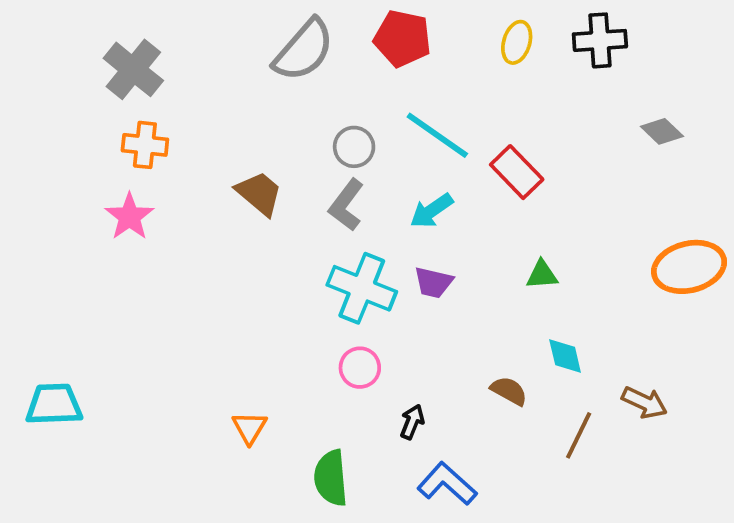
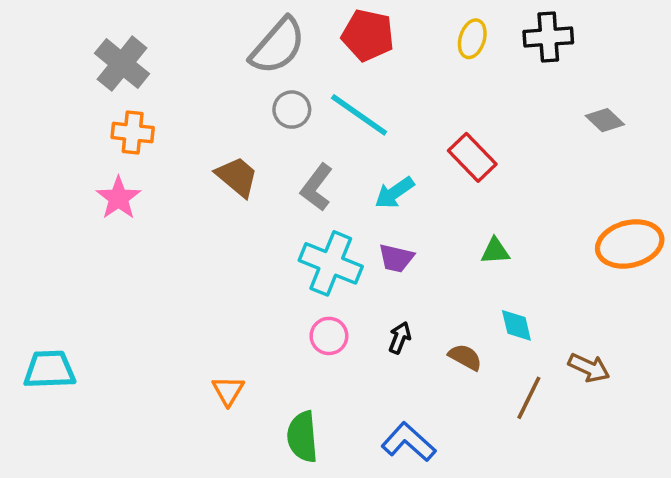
cyan line: (437, 135) -> (359, 115), moved
gray circle: (354, 147) -> (292, 110), moved
black arrow: (412, 422) -> (400, 338), moved

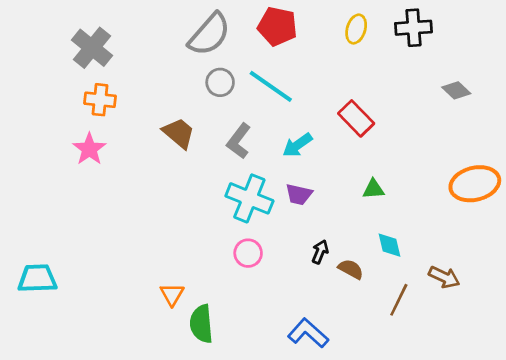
black arrow: (400, 338) -> (320, 252), moved
green semicircle: (302, 437) -> (201, 324), moved

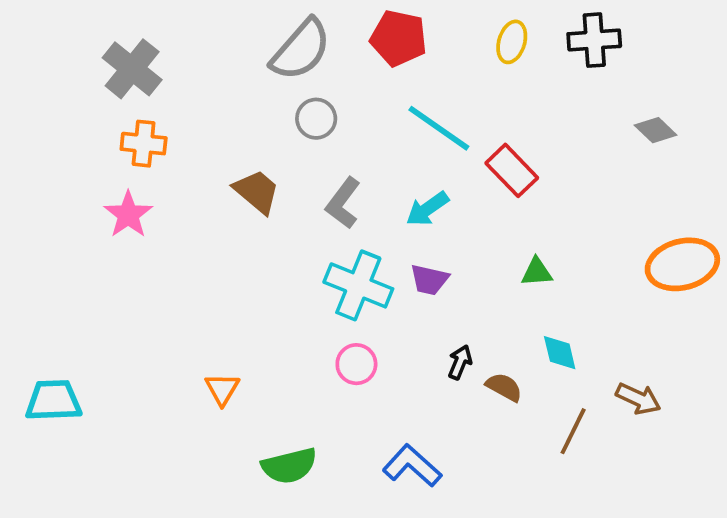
cyan line: (271, 86) -> (439, 128), moved
orange triangle: (172, 294) -> (222, 389), moved
green semicircle: (201, 324) -> (289, 466), turned -99
blue L-shape: (308, 333) -> (412, 466), moved

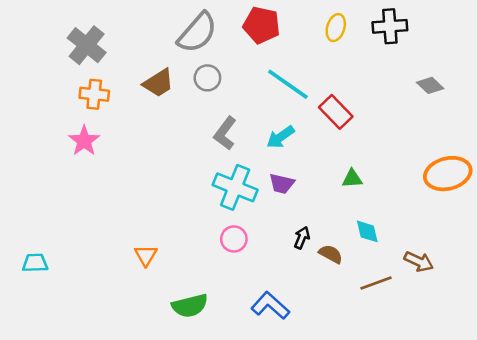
brown trapezoid: (257, 192) -> (158, 83), moved, turned 108
cyan trapezoid: (53, 401) -> (35, 263), size x0.7
brown line: (573, 431) -> (376, 283), turned 44

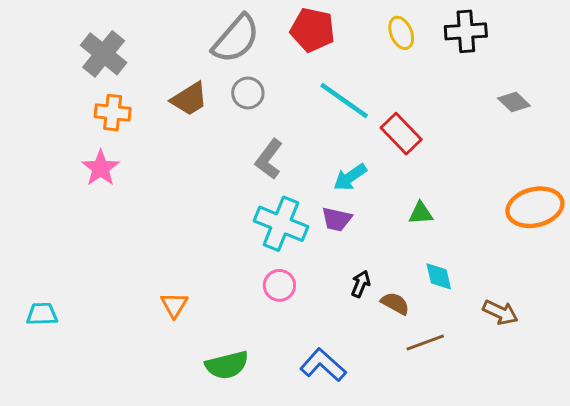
yellow ellipse: (336, 28) -> (401, 33), turned -40
cyan arrow: (280, 137) -> (350, 177), moved
brown line: (376, 283) -> (425, 342), moved

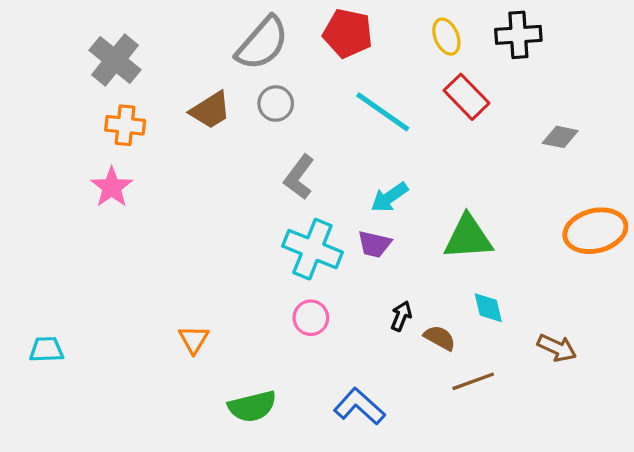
gray diamond: (514, 102) -> (560, 137), moved, turned -32
red rectangle: (401, 134) -> (466, 97), moved
green triangle: (421, 213) -> (468, 237), size x1.8

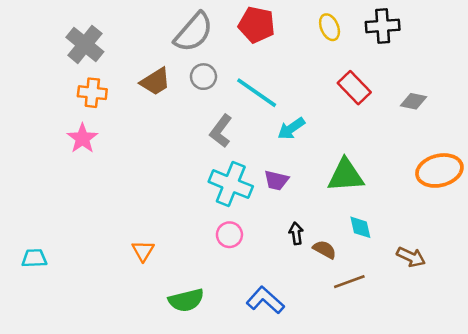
red rectangle: (466, 97) -> (354, 88), moved
cyan line: (383, 112) -> (257, 93), moved
cyan arrow: (389, 197) -> (291, 128), moved
black arrow: (401, 316) -> (296, 233), turned -30

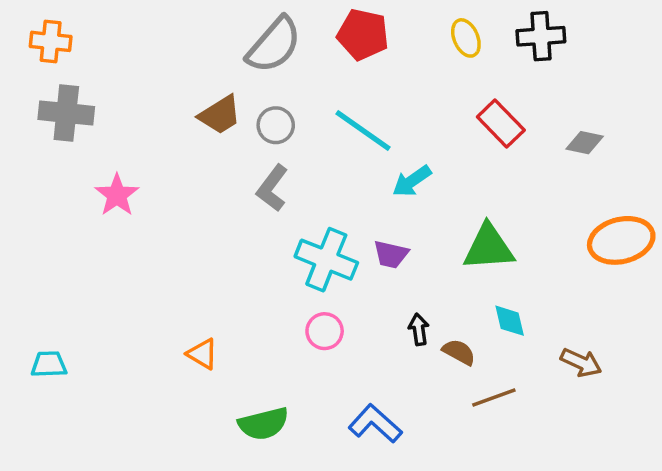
gray cross: (85, 44) -> (66, 113), moved, turned -33
gray circle: (204, 77) -> (276, 125), moved
orange cross: (92, 93) -> (51, 41), moved
gray L-shape: (221, 131) -> (272, 188), moved
orange triangle: (143, 251) -> (202, 354), turned -30

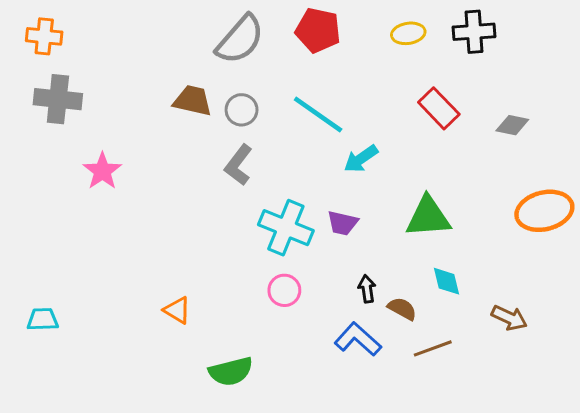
yellow ellipse: (466, 38) -> (408, 33), turned -76
brown trapezoid: (220, 115) -> (193, 101), turned -135
blue L-shape: (375, 424) -> (358, 339), moved

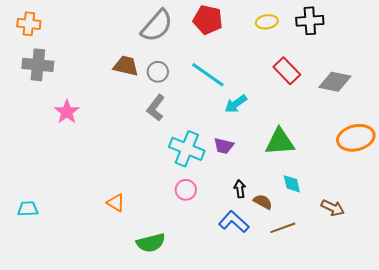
gray diamond: (512, 125) -> (335, 82), size x1.5

